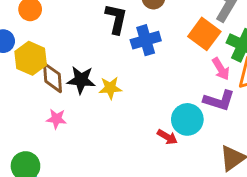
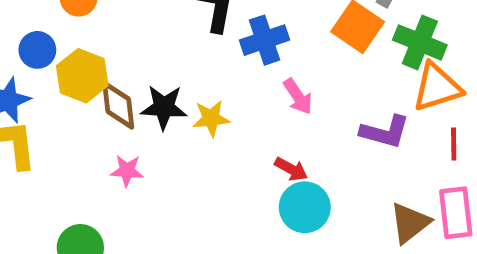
pink arrow: (221, 69) -> (298, 96), moved
cyan circle: (187, 119) -> (305, 207), moved
red arrow: (167, 137) -> (291, 169), moved

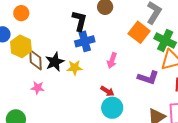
blue cross: (265, 40) -> (85, 41), moved
pink arrow: (298, 96) -> (112, 60), turned 49
black star: (164, 107) -> (55, 62), turned -30

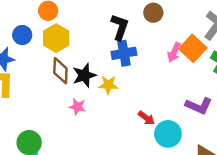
yellow hexagon: (21, 46) -> (56, 38), moved
pink arrow: (112, 60) -> (174, 52), moved
pink star: (38, 88) -> (77, 107), moved
cyan circle: (112, 108) -> (168, 134), moved

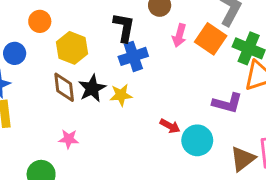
yellow hexagon: (56, 38) -> (72, 48), moved
pink arrow: (174, 52) -> (179, 35), moved
pink star: (77, 107) -> (69, 139), moved

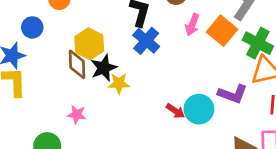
yellow hexagon: (72, 48) -> (89, 44), moved
blue cross: (133, 56) -> (146, 41), turned -36
yellow star: (121, 95) -> (119, 83), moved
cyan circle: (197, 140) -> (199, 109), moved

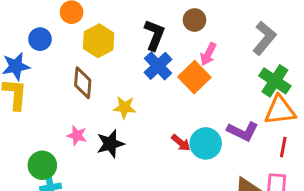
orange square: (222, 31) -> (194, 77), moved
yellow hexagon: (89, 44) -> (99, 41), moved
black star: (104, 68) -> (110, 144), moved

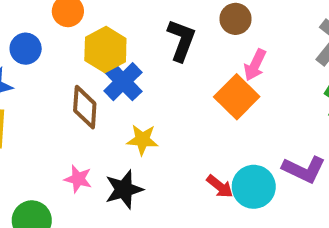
blue cross: (158, 66) -> (123, 82), moved

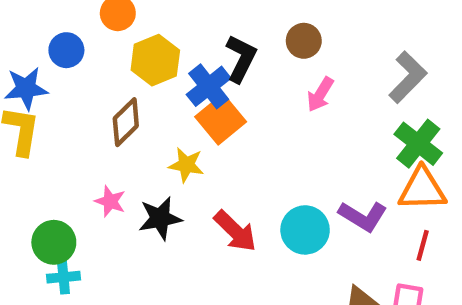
blue cross: (123, 82) -> (209, 86), moved
orange square: (237, 97) -> (221, 119), moved
brown diamond: (85, 107) -> (126, 122), turned 36
red arrow: (220, 186) -> (235, 231), moved, size x1.5

